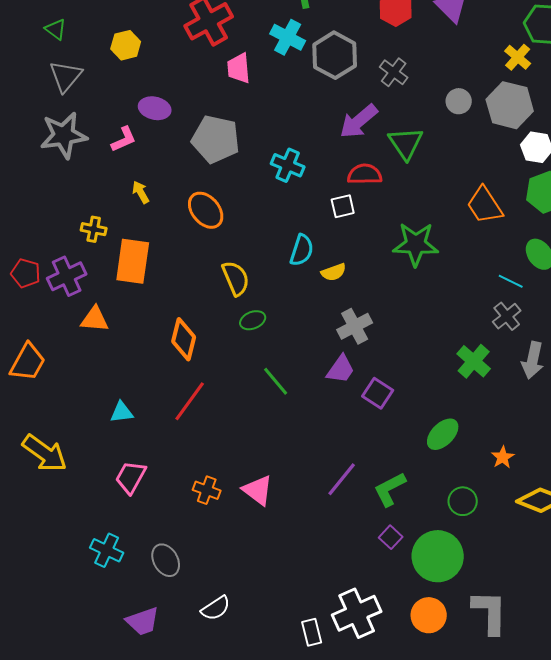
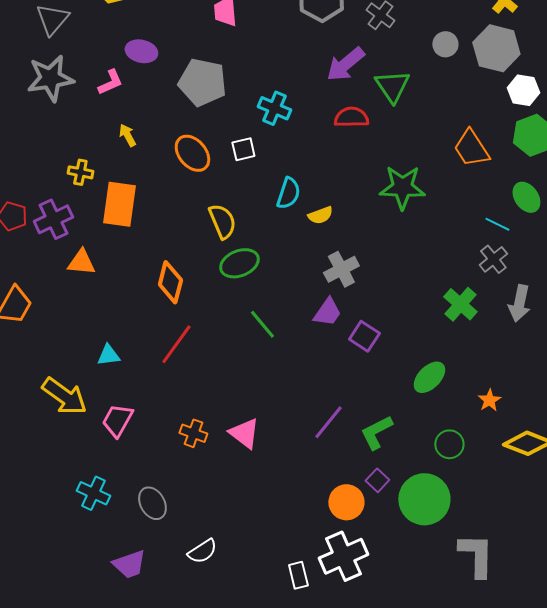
white square: (343, 206) -> (243, 149), moved
green ellipse: (253, 320) -> (239, 263), size x1.5
yellow arrow: (45, 453) -> (64, 396), moved
orange circle: (429, 615) -> (346, 502), moved

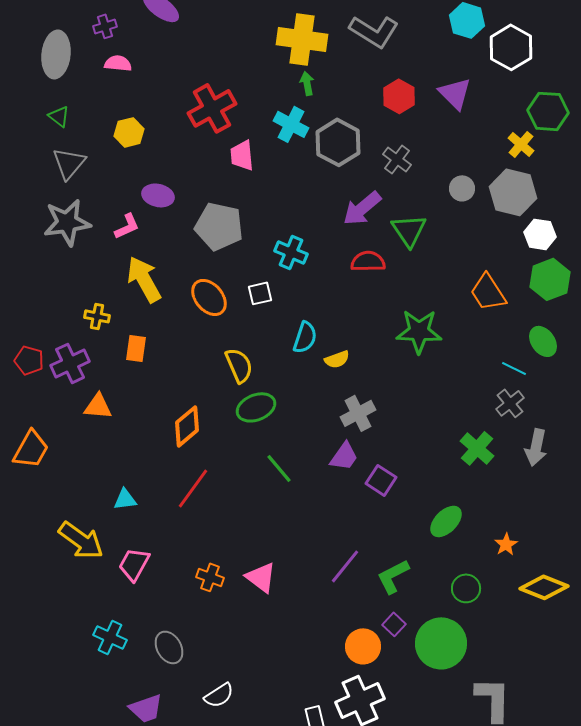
yellow arrow: (127, 135) -> (144, 279), size x2.0
orange rectangle: (119, 204) -> (136, 348), size x0.6
orange diamond: (170, 282) -> (187, 426), turned 36

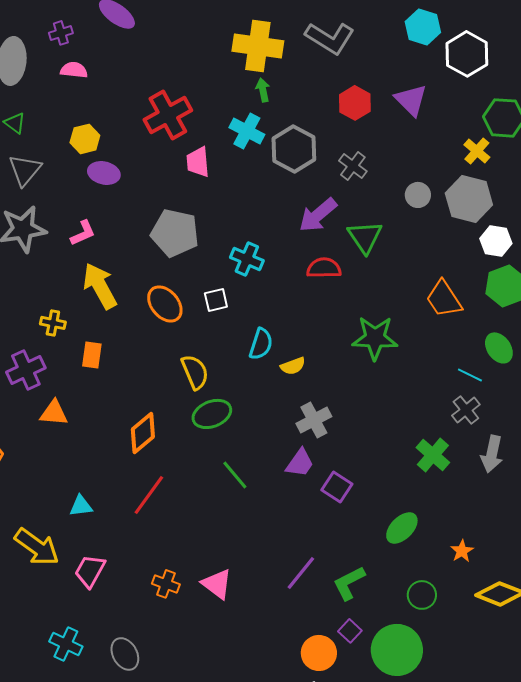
purple ellipse: (158, 195) -> (104, 173), moved

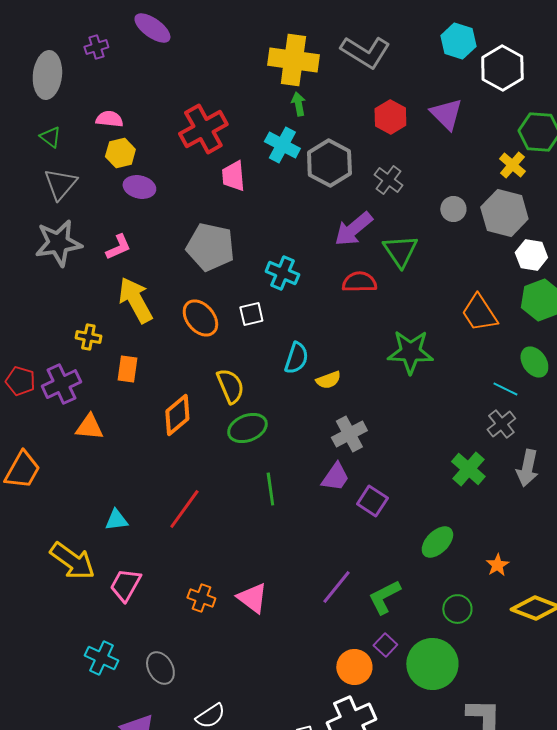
pink semicircle: (74, 70) -> (109, 119), moved
orange diamond: (143, 433) -> (177, 415), moved
green line: (235, 475) -> (270, 489), turned 32

